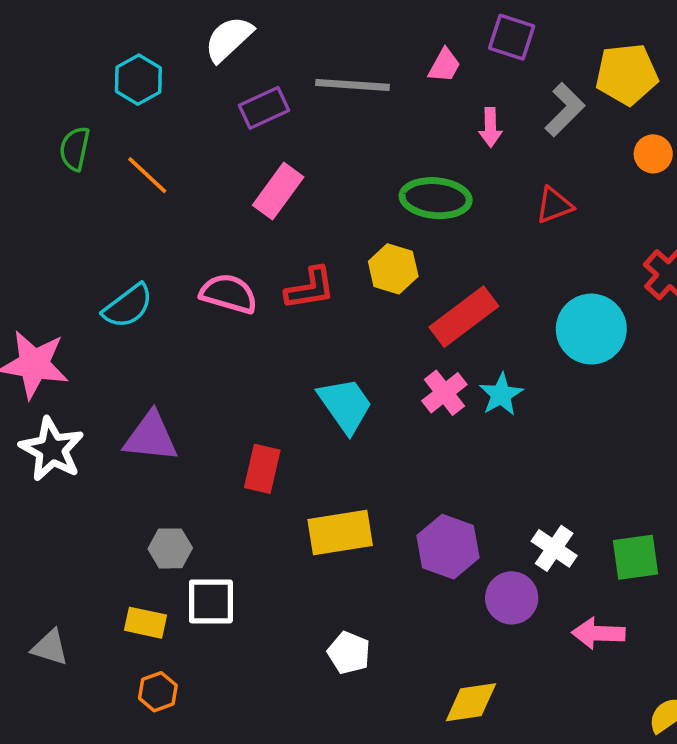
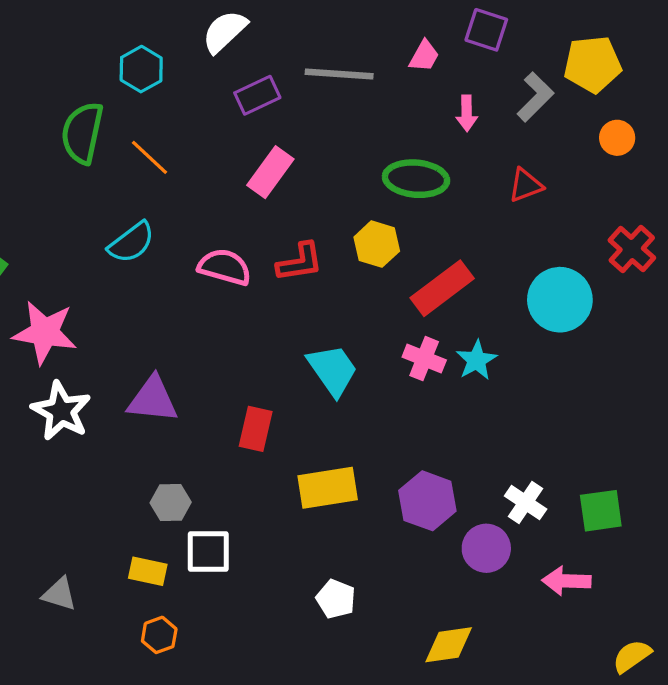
green semicircle: (75, 149) -> (82, 133), size x1.5
cyan semicircle: (128, 306) -> (131, 242), moved
pink cross: (444, 393) -> (424, 359), turned -30

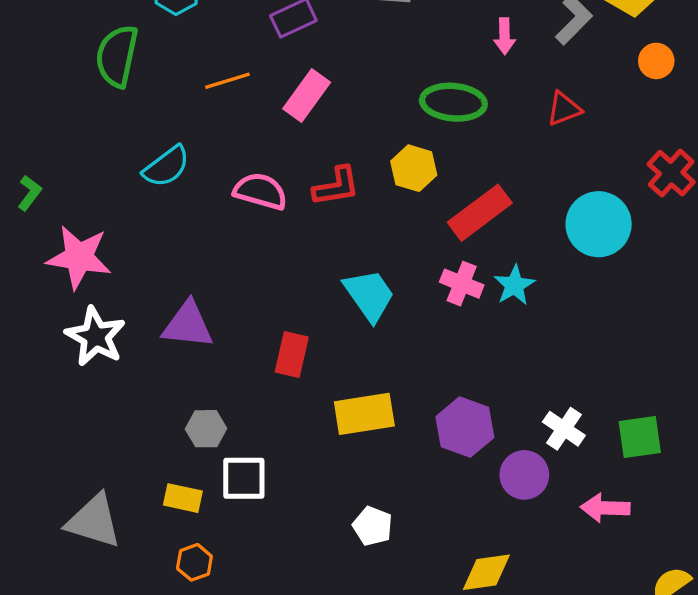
orange line: (149, 157) -> (227, 81), moved, turned -60
gray triangle: (59, 594) -> (94, 521), size x1.6

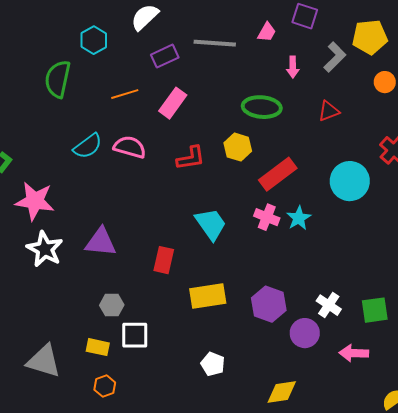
pink semicircle: (260, 191) -> (130, 147), moved

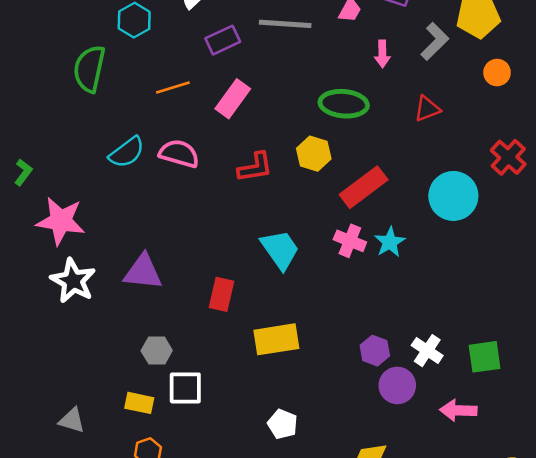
purple hexagon: (269, 304) -> (375, 351), moved, size x0.7
gray triangle: (44, 361) -> (72, 420), size x0.6

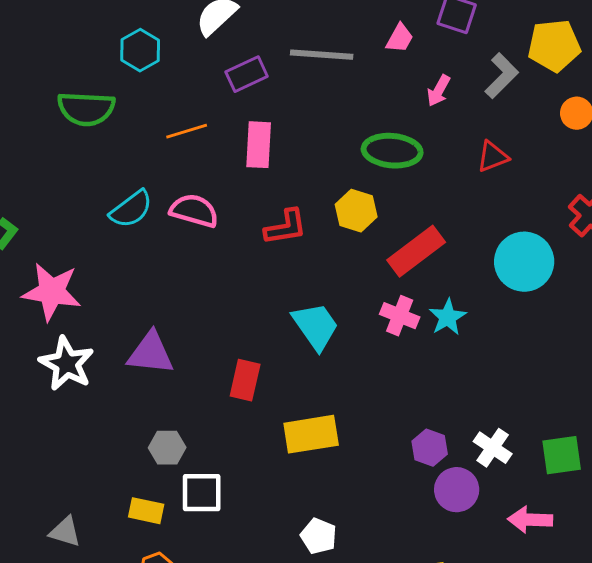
pink arrow: (382, 54) -> (439, 91), turned 30
green semicircle: (89, 69) -> (86, 109), turned -99
pink rectangle: (233, 99) -> (259, 145), turned -33

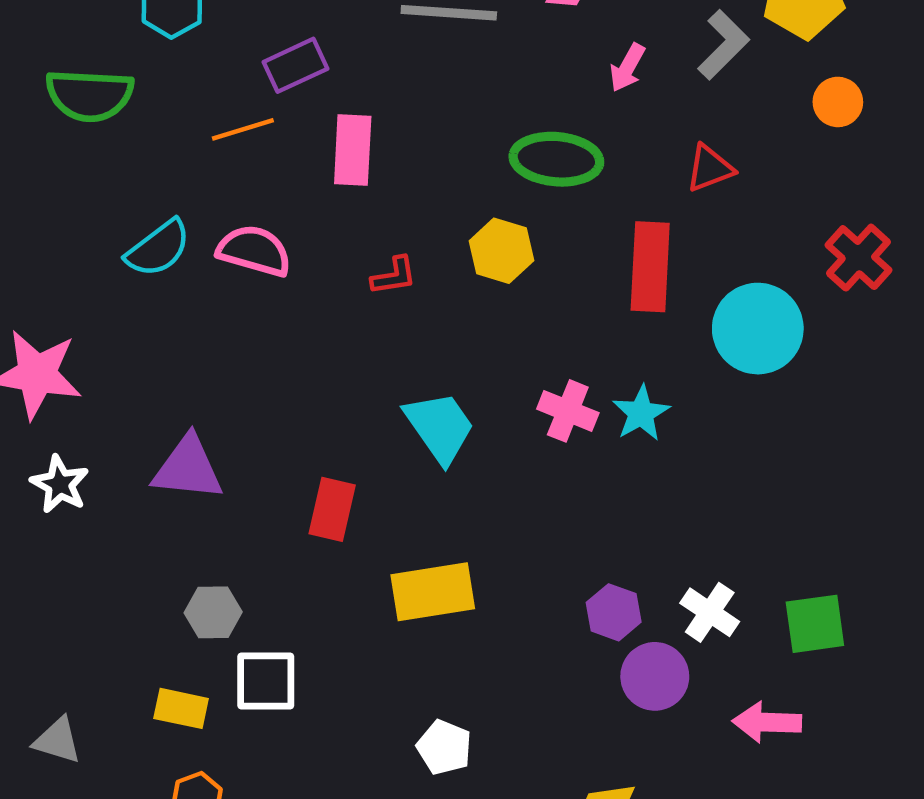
purple rectangle: (247, 74) -> (295, 65), moved
red L-shape: (286, 227) -> (394, 276), size x0.7
red rectangle: (416, 251) -> (650, 267), moved, turned -50
white star: (67, 364) -> (60, 484), size x0.7

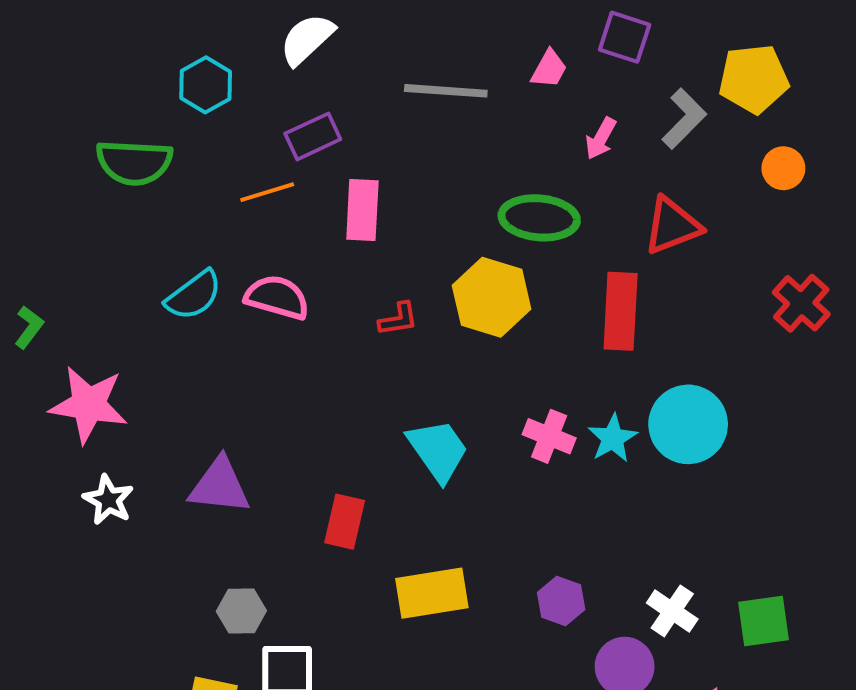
red triangle: (710, 168) -> (672, 226), size x1.4
yellow hexagon: (501, 251) -> (492, 297), size x1.4
cyan circle: (758, 329) -> (688, 424), moved
purple hexagon: (614, 612) -> (561, 601), moved

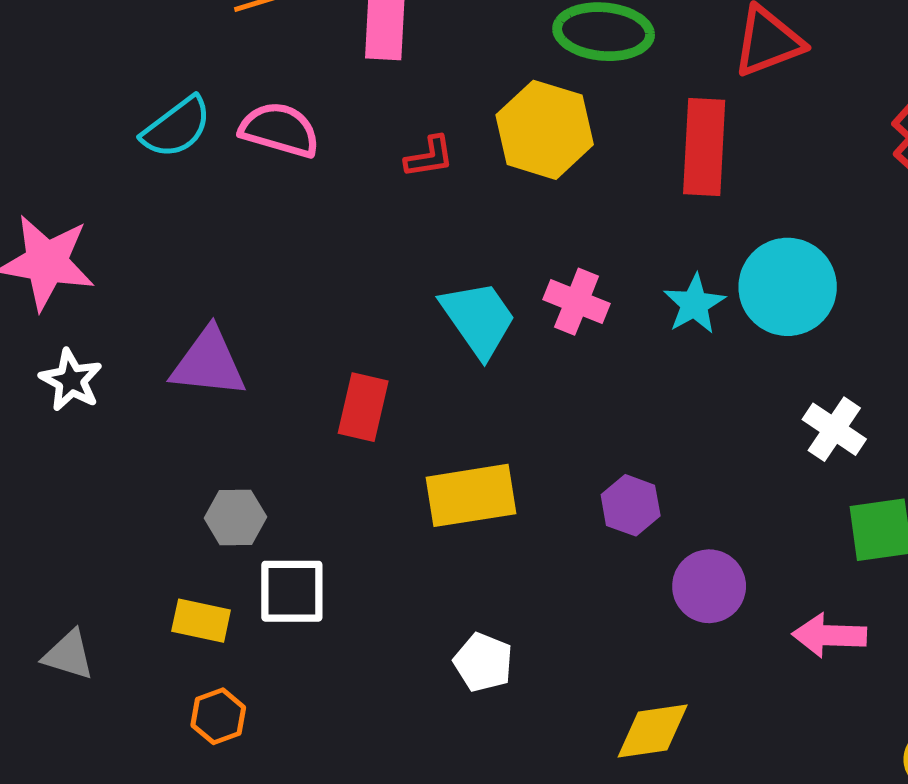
pink cross: (549, 436) -> (577, 302), moved
white cross: (672, 611) -> (834, 429), moved

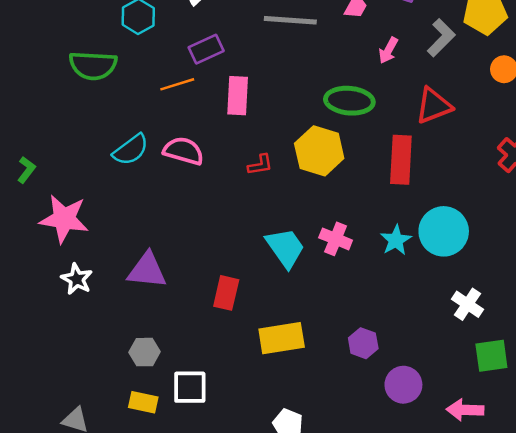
gray hexagon: (235, 518) -> (145, 352), moved

